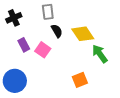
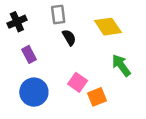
yellow diamond: (83, 34) -> (108, 27), moved
pink square: (43, 50) -> (78, 82), moved
blue circle: (15, 81) -> (34, 92), moved

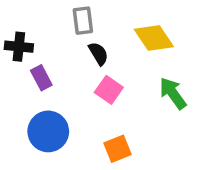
black cross: (17, 22) -> (19, 47), moved, turned 30
pink square: (78, 82) -> (109, 90), moved
orange square: (97, 97) -> (117, 149), moved

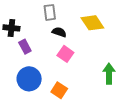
black semicircle: (98, 54) -> (59, 32), turned -40
green arrow: (173, 93) -> (109, 74), moved, turned 36
orange square: (117, 149) -> (59, 90), moved, turned -35

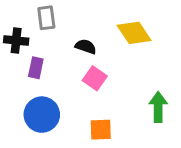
gray rectangle: (50, 12) -> (46, 18), moved
purple rectangle: (25, 47) -> (36, 68), turned 40
orange square: (59, 90) -> (101, 130), moved, turned -35

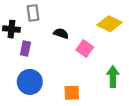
yellow diamond: (134, 33) -> (110, 24), moved, turned -30
pink square: (95, 78) -> (85, 49), moved

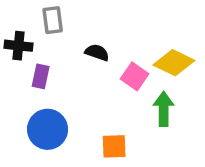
yellow diamond: (110, 24) -> (174, 63), moved
green arrow: (113, 77) -> (164, 109), moved

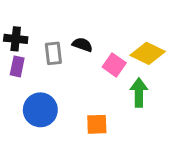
gray rectangle: (53, 20) -> (53, 53), moved
purple rectangle: (41, 76) -> (17, 66), moved

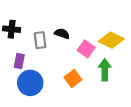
purple rectangle: (17, 66) -> (19, 61), moved
orange square: (97, 124) -> (73, 79), moved, turned -35

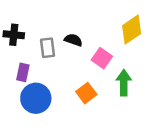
yellow diamond: (111, 40) -> (132, 30), moved, turned -60

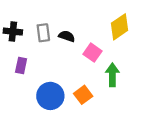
gray rectangle: (47, 48) -> (43, 33), moved
orange square: (86, 93) -> (83, 95), moved
blue circle: (36, 98) -> (50, 96), moved

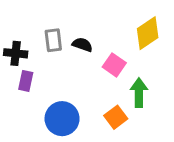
black cross: (13, 32) -> (16, 53), moved
orange square: (83, 95) -> (116, 117), moved

